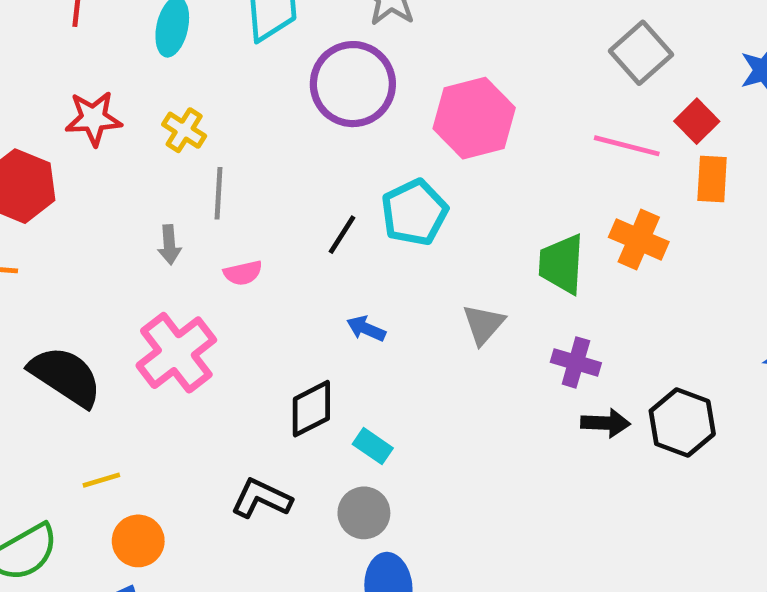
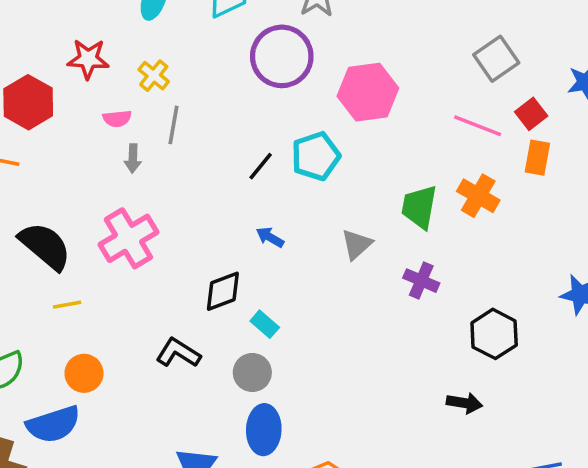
pink semicircle: (243, 273) -> (117, 119), moved
black arrow: (606, 423) -> (464, 403), moved
yellow line: (101, 480) -> (67, 305), moved

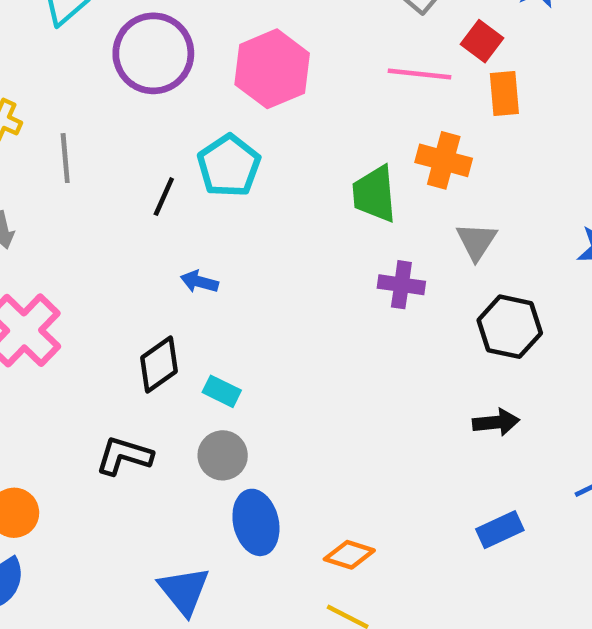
gray line: (173, 125) -> (65, 158), moved
gray triangle: (357, 244) -> (476, 241), moved

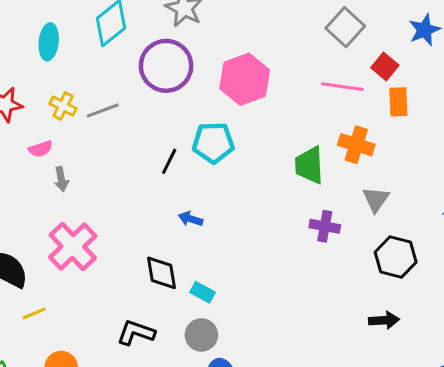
gray line: (65, 158) -> (103, 110), moved, turned 72
cyan pentagon: (229, 166) -> (213, 143), turned 30
black diamond: (159, 365) -> (161, 273), turned -66

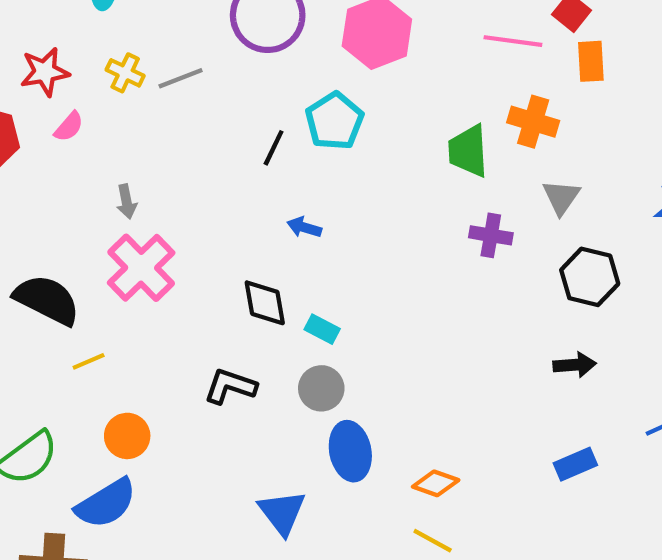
cyan pentagon: (213, 143) -> (334, 121), turned -30
pink semicircle: (41, 149) -> (69, 127), moved, turned -30
gray arrow: (61, 179) -> (127, 202), moved

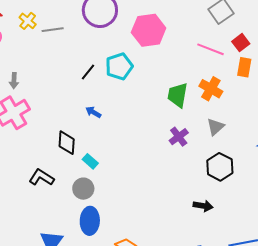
purple cross: (491, 235) -> (179, 137), turned 30

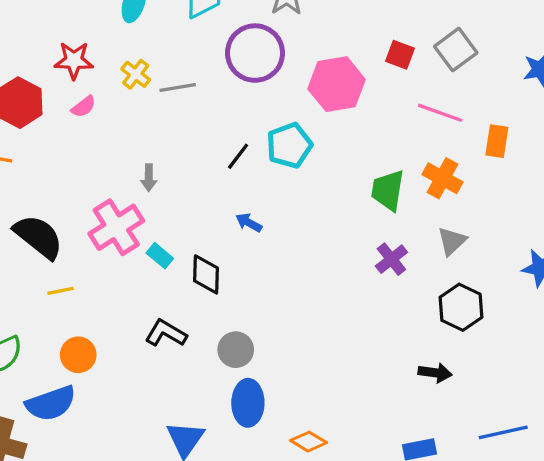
red square: (241, 43) -> (400, 55), moved, turned -30
gray arrow: (14, 81) -> (149, 178), moved
cyan rectangle: (90, 161) -> (160, 256), moved

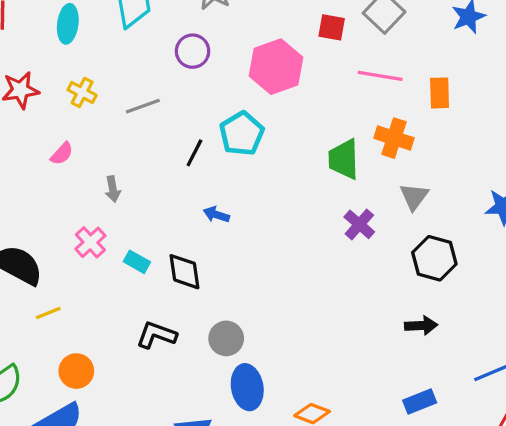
purple circle: (255, 53) -> (193, 51), size x0.6
gray line: (178, 87) -> (143, 106), moved
pink semicircle: (84, 107) -> (62, 154), moved
pink cross: (116, 227) -> (90, 242), size x0.6

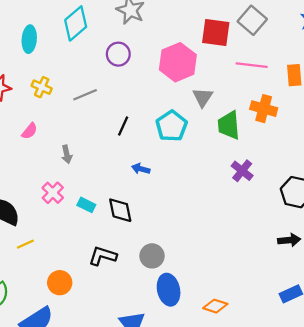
red square: (332, 27) -> (216, 32), size x1.5
cyan pentagon: (242, 134) -> (171, 126), moved
gray triangle: (414, 197) -> (203, 97), moved
orange circle: (76, 371) -> (60, 283), moved

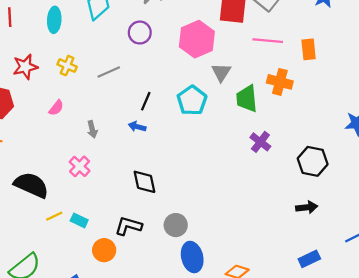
blue arrow: (141, 169) -> (137, 127), moved
cyan rectangle: (86, 205) -> (79, 220), moved
orange circle: (60, 283) -> (104, 250), moved

